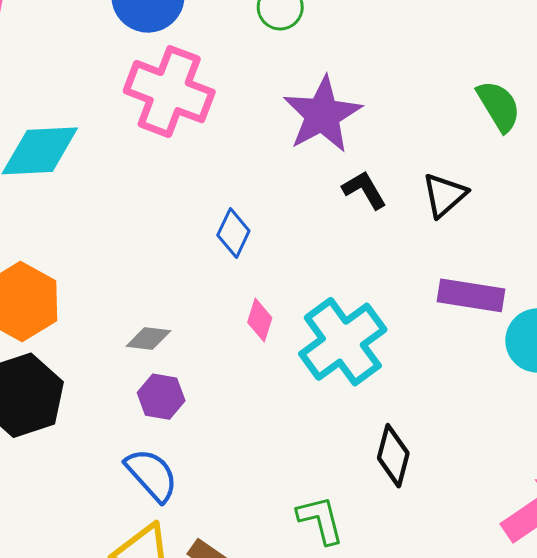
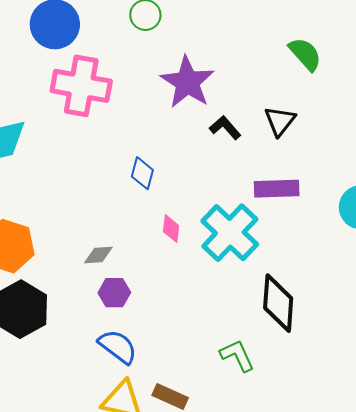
purple rectangle: (471, 295) -> (277, 189), moved
black diamond: (393, 456) -> (278, 303), size x1.4

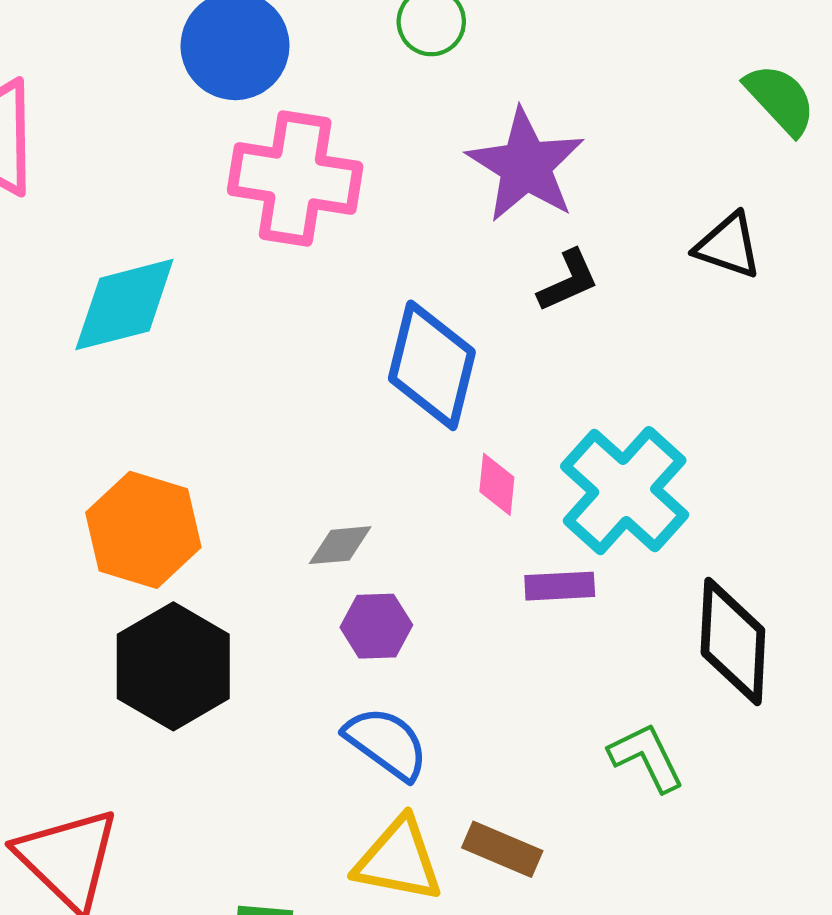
black triangle: (280, 121) -> (728, 246), turned -48
black L-shape: (225, 128) -> (568, 281), moved, turned 108
blue diamond: (142, 173) -> (432, 365), size x1.8
purple rectangle: (277, 189) -> (560, 586), moved, size x0.7

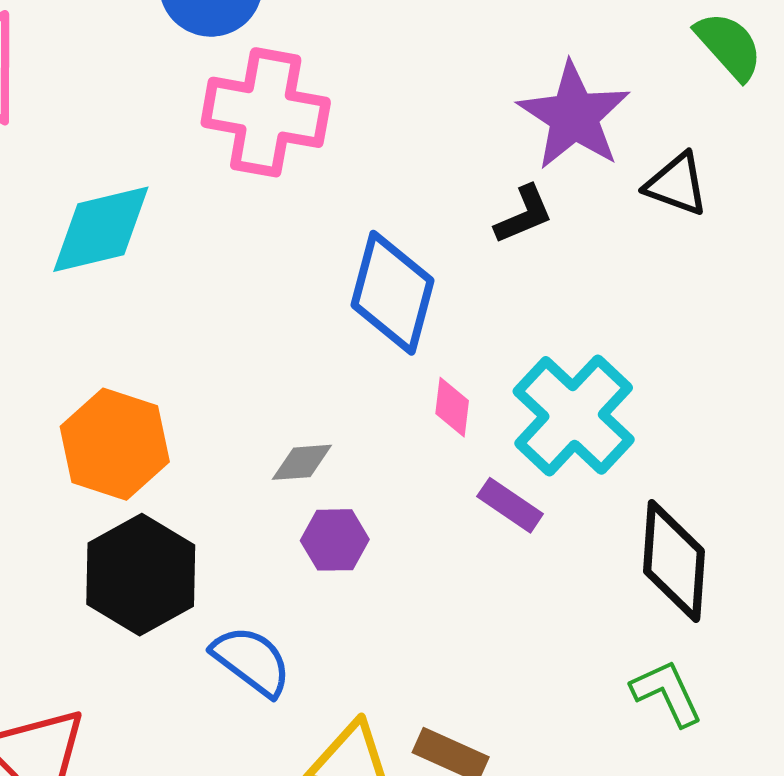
purple star: (526, 166) -> (574, 116), moved
purple rectangle: (560, 586) -> (510, 505), turned 36
blue semicircle: (386, 743) -> (252, 661), moved
green L-shape: (646, 757) -> (667, 693), moved

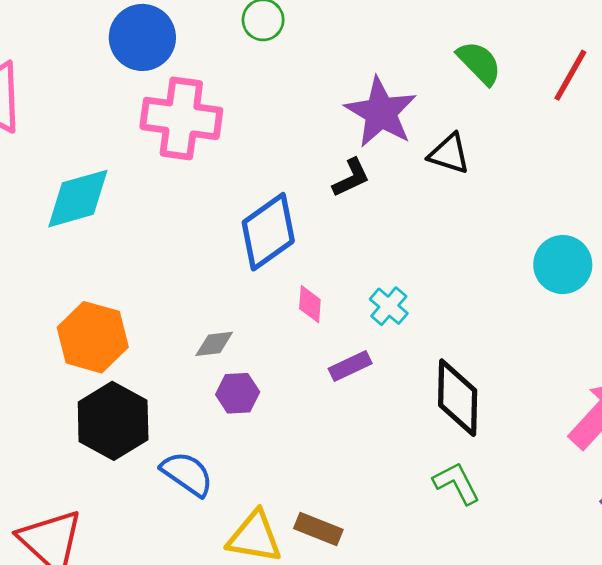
blue diamond: (392, 293) -> (268, 232), turned 42
cyan cross: (574, 415) -> (389, 306), size x0.5
purple rectangle: (510, 505) -> (350, 366), turned -57

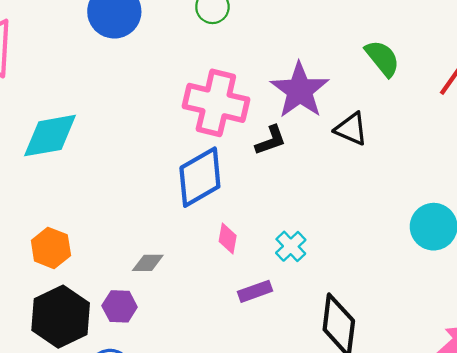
pink cross: (181, 118) -> (216, 103), moved
orange hexagon: (93, 337) -> (51, 248), size x0.7
purple hexagon: (238, 393) -> (120, 306), moved

